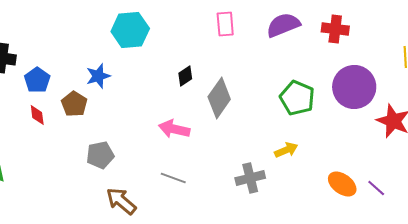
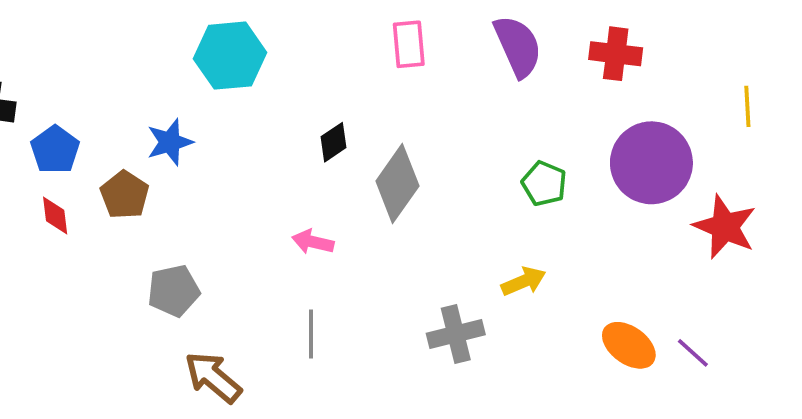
purple semicircle: (283, 25) -> (518, 46), turned 88
green pentagon: (297, 98) -> (544, 184), size x0.7
pink arrow: (174, 129) -> (313, 242), size x0.7
gray line: (173, 178) -> (311, 334), turned 70

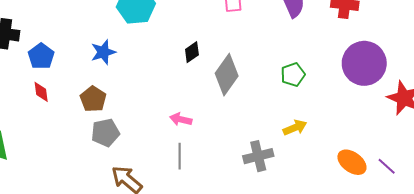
green pentagon: (544, 184) -> (293, 75), moved, turned 30
brown pentagon: (125, 195) -> (93, 99), moved
pink arrow: (313, 242) -> (181, 119), moved

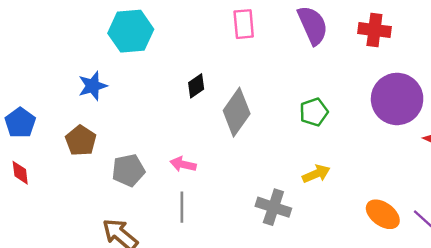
blue pentagon: (41, 56) -> (20, 123), moved
red diamond: (41, 92) -> (20, 173), moved
gray pentagon: (105, 133) -> (128, 170), moved
gray cross: (258, 156) -> (273, 207), turned 32

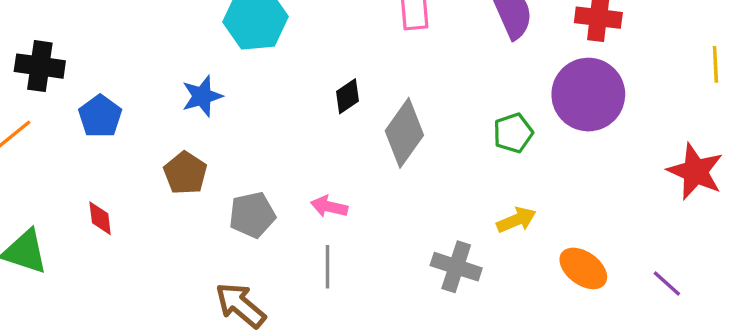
purple circle: (397, 99) -> (588, 95), moved
blue pentagon: (20, 123) -> (100, 116), moved
orange ellipse: (383, 214) -> (583, 268), moved

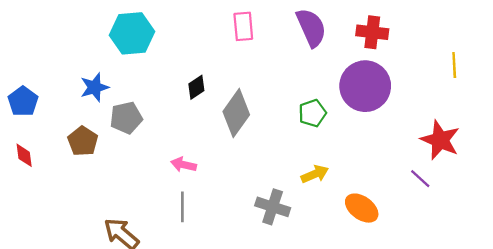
gray pentagon: (252, 215) -> (126, 118), moved
red diamond: (100, 218) -> (24, 155), moved
purple line: (667, 283) -> (420, 179), moved

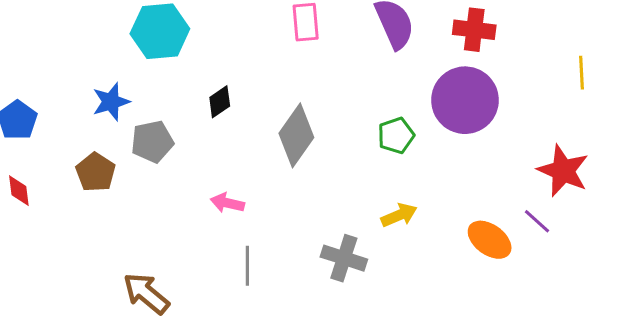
black diamond: (196, 87) -> (220, 102), moved
gray line: (182, 207) -> (247, 266), moved
orange ellipse: (362, 208) -> (490, 240), moved

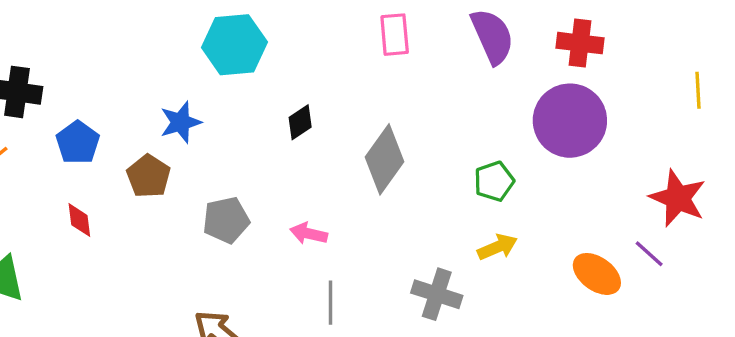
green pentagon: (396, 135) -> (494, 181), moved
gray pentagon: (152, 142) -> (226, 220), moved
brown pentagon: (96, 172) -> (149, 176), moved

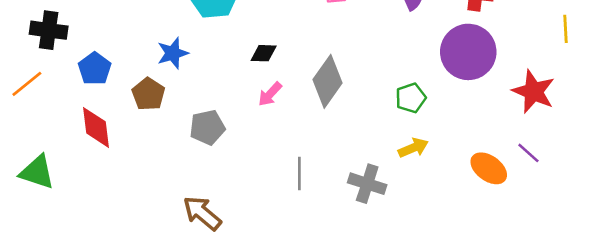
black diamond: (300, 122) -> (264, 53), turned 36
red star: (678, 198) -> (534, 92), moved
red diamond: (79, 220) -> (96, 127), size x1.6
pink arrow: (309, 234) -> (270, 94), moved, turned -60
gray line: (331, 303) -> (299, 173), moved

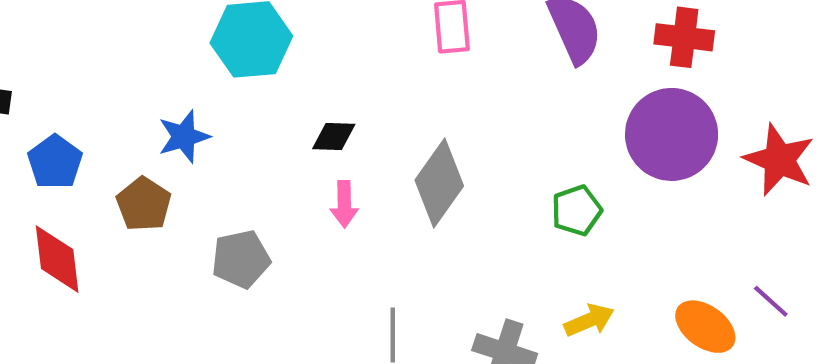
red star: (534, 92) -> (779, 160), moved
pink arrow: (270, 94) -> (344, 204), turned -44
yellow arrow: (413, 148) -> (589, 320), moved

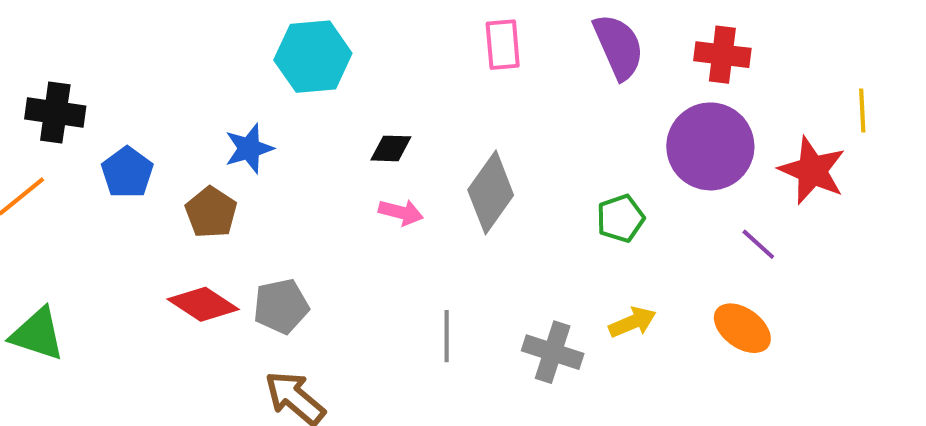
pink arrow: (344, 204) -> (401, 212), turned -75
red diamond: (57, 259) -> (203, 304), moved, turned -50
gray pentagon: (241, 259) -> (281, 306), moved
purple line: (771, 301) -> (758, 244), moved

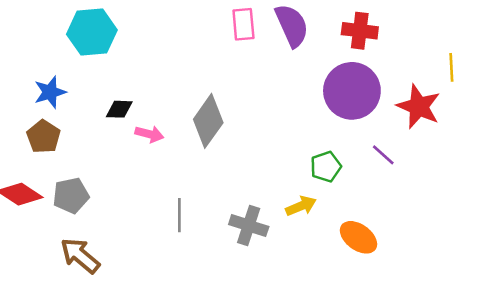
pink rectangle: (503, 45) -> (243, 24), moved
black diamond: (391, 148) -> (119, 109), moved
brown pentagon: (211, 212) -> (43, 137), moved
green pentagon: (620, 218) -> (326, 167), moved
orange ellipse: (742, 328) -> (358, 237), moved

